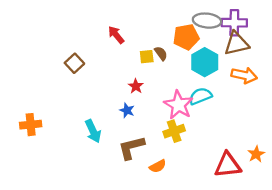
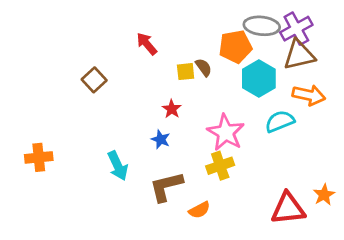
purple cross: (234, 23) -> (296, 29), turned -30
cyan semicircle: (200, 96) -> (280, 121), moved

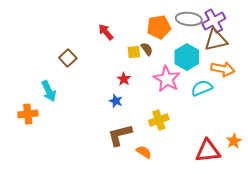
orange pentagon: (235, 47) -> (159, 27), moved
pink star: (226, 132) -> (167, 79), moved
cyan arrow: (118, 166) -> (49, 91), moved
orange semicircle: (199, 210) -> (144, 152), turned -119

